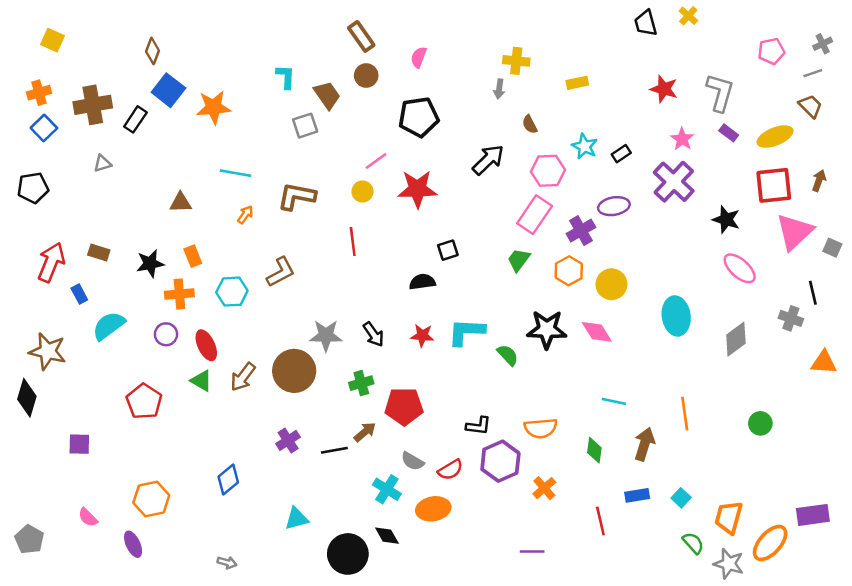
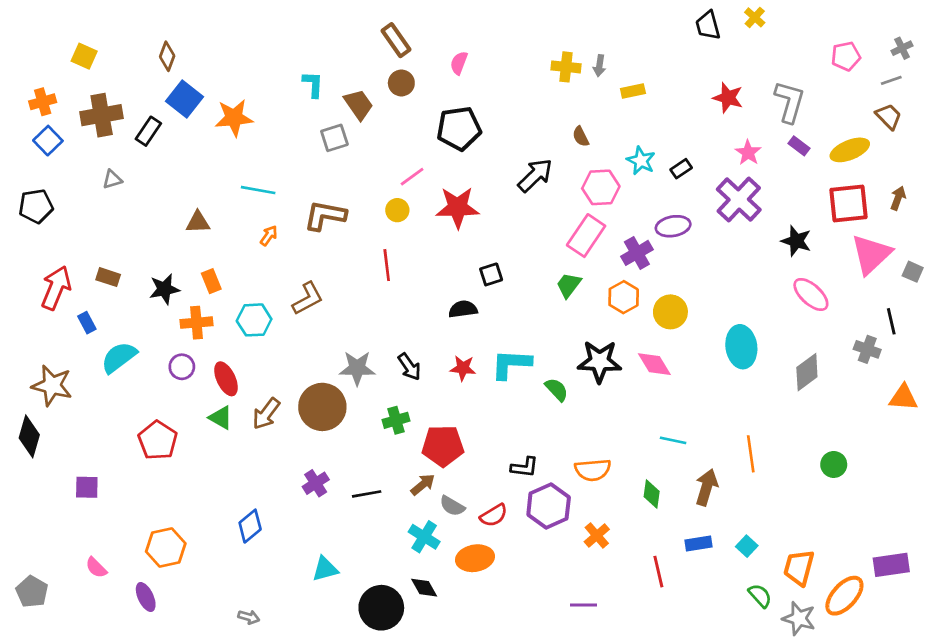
yellow square: (52, 40) -> (84, 56), moved
gray arrow: (499, 89) -> (599, 66), moved
brown arrow: (365, 432) -> (423, 485), moved

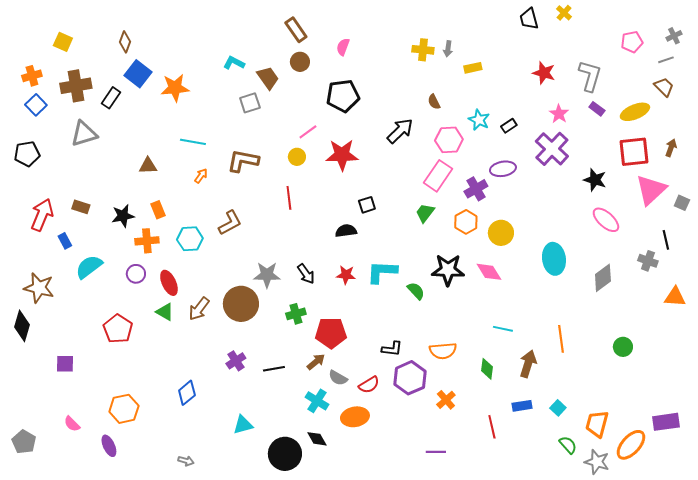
cyan L-shape: (313, 84) -> (234, 63), turned -65
gray triangle: (112, 179) -> (84, 134), size x1.8

